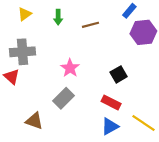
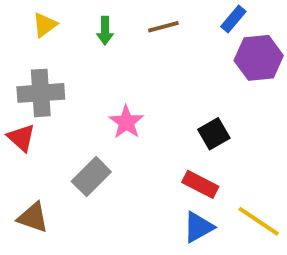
brown line: (91, 25) -> (163, 27), moved
gray rectangle: (64, 98) -> (91, 177), moved
brown triangle: (34, 121) -> (33, 217), moved

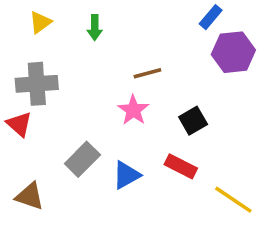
brown line: (163, 27) -> (147, 73), moved
pink star: (126, 122) -> (133, 110), moved
blue triangle: (198, 227) -> (126, 175), moved

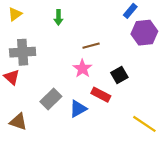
yellow triangle: (40, 22) -> (15, 14), moved
red rectangle: (181, 166) -> (101, 95), moved

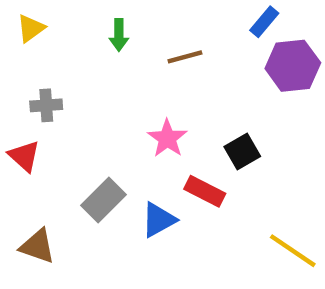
brown line: (91, 46) -> (185, 57), moved
gray cross: (23, 52) -> (46, 105), size x0.6

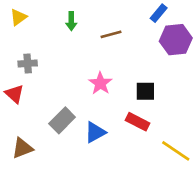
black square: (242, 152) -> (145, 91), turned 30
red rectangle: (205, 191) -> (137, 122), moved
brown triangle: (37, 246) -> (22, 148), turned -40

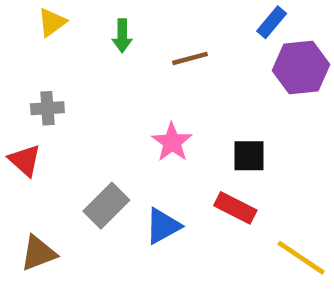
yellow triangle: (18, 17) -> (52, 22), moved

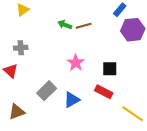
green arrow: (122, 36) -> (65, 25), moved, turned 112

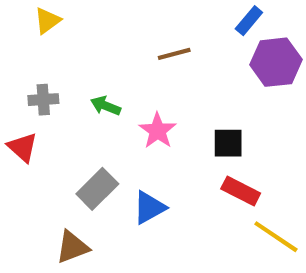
green arrow: (65, 25) -> (106, 106), moved
red rectangle: (104, 92) -> (241, 191), moved
brown triangle: (17, 112) -> (72, 247), moved

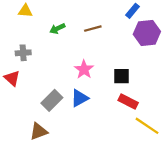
yellow triangle: (47, 21) -> (25, 11), turned 40
green arrow: (106, 106) -> (57, 29), moved, turned -48
blue triangle: (149, 208) -> (79, 98), moved

